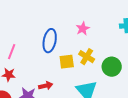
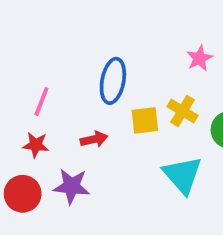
pink star: (83, 29) -> (199, 58), moved
red arrow: (46, 86) -> (94, 139), moved

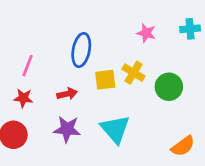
pink star: (199, 58) -> (146, 33), turned -30
cyan triangle: (183, 175) -> (115, 129), moved
purple star: (72, 186) -> (67, 129), moved

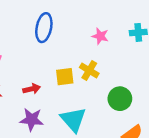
blue ellipse: (81, 50) -> (44, 28), moved
green circle: (169, 87) -> (120, 99), moved

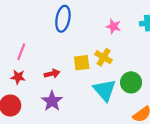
purple star: (32, 119) -> (52, 101), turned 30
cyan triangle: (73, 119) -> (105, 90), moved

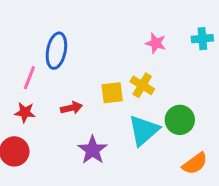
blue ellipse: (63, 19) -> (56, 51), moved
cyan triangle: (105, 90) -> (144, 130), turned 30
purple star: (52, 101) -> (93, 150), moved

